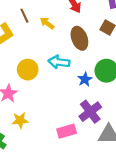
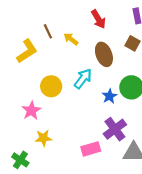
cyan arrow: (59, 62) -> (83, 79), turned 120

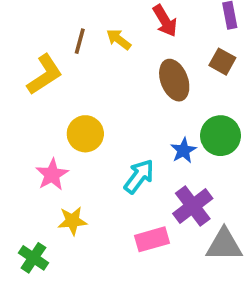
brown line: (48, 31) -> (80, 41), turned 40
yellow arrow: (71, 39) -> (119, 39), moved
cyan arrow: (83, 79) -> (139, 176), moved

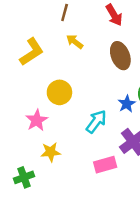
yellow arrow: (119, 39) -> (75, 42), moved
brown line: (80, 41) -> (65, 13), moved
green cross: (33, 258) -> (24, 177), turned 36

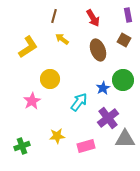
yellow star: (51, 152) -> (57, 136), moved
pink rectangle: (105, 165) -> (86, 146), moved

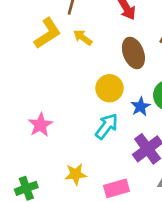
yellow L-shape: (28, 47) -> (47, 33), moved
yellow circle: (50, 79) -> (109, 88), moved

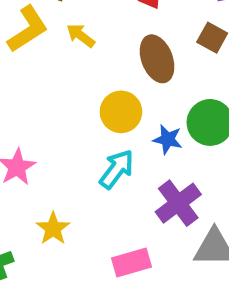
blue star: (140, 107) -> (168, 139), turned -30
yellow star: (76, 174) -> (53, 229), moved, turned -30

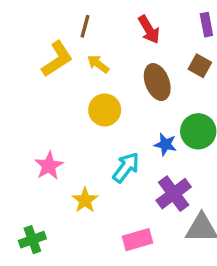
yellow circle: (121, 112) -> (105, 110), moved
yellow star: (53, 229) -> (85, 200), moved

